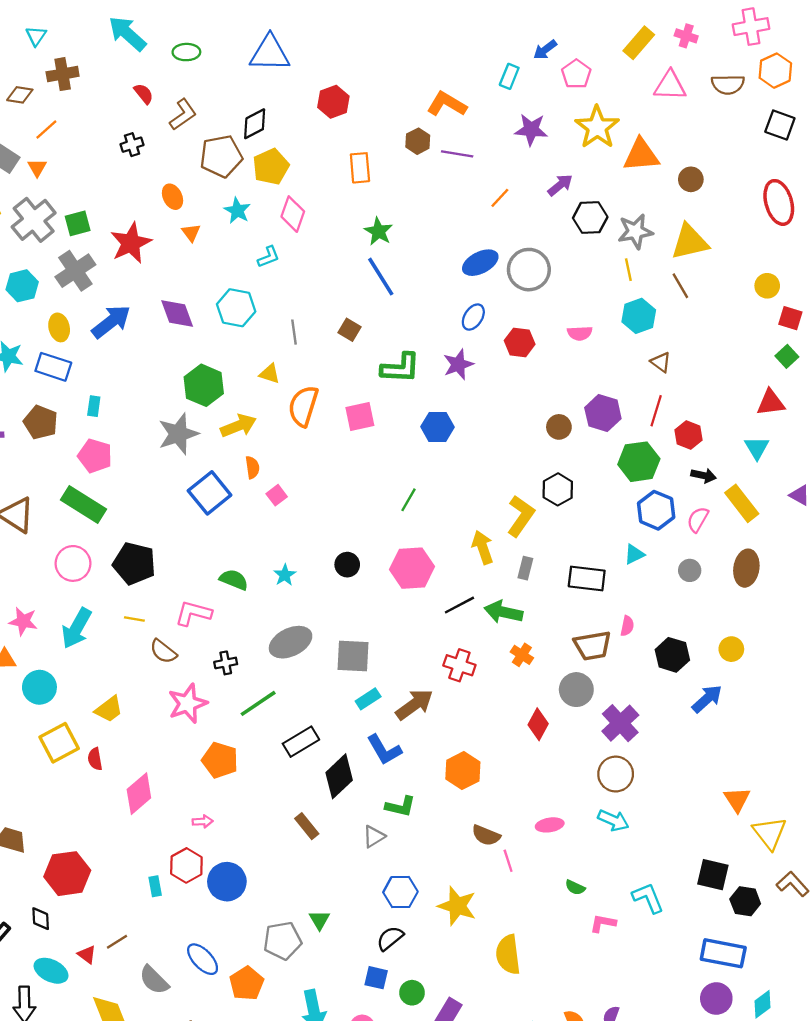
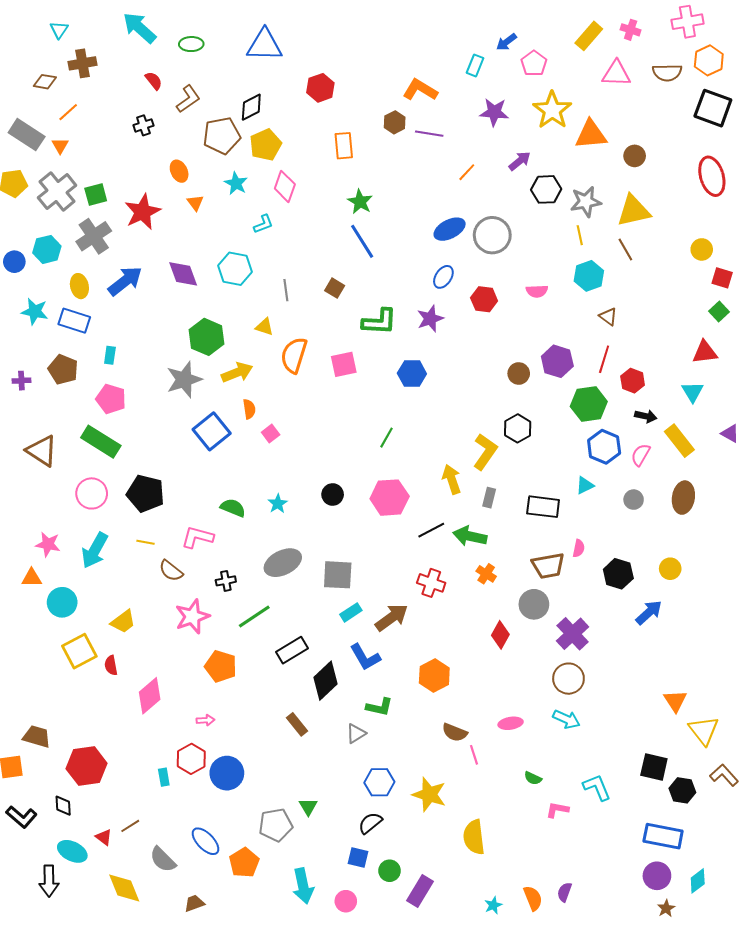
black square: (780, 125) -> (713, 108), size x1.4

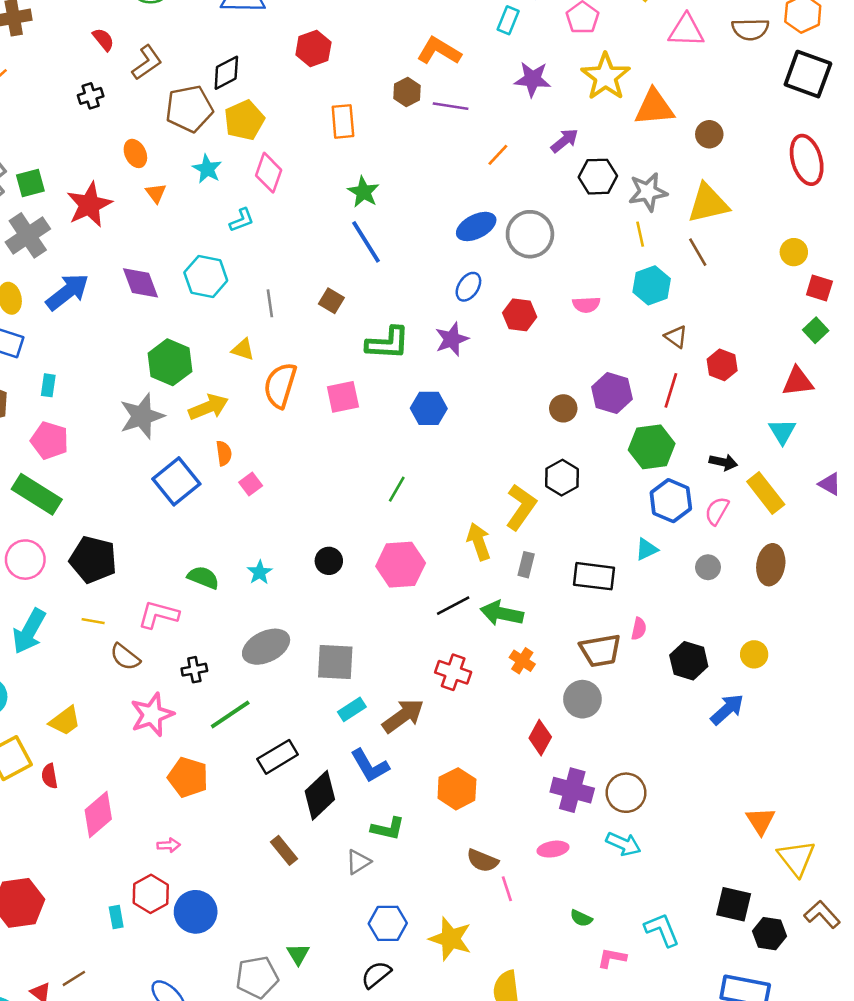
red hexagon: (633, 381) -> (722, 365), moved
purple cross: (573, 634) -> (572, 790), moved, turned -32

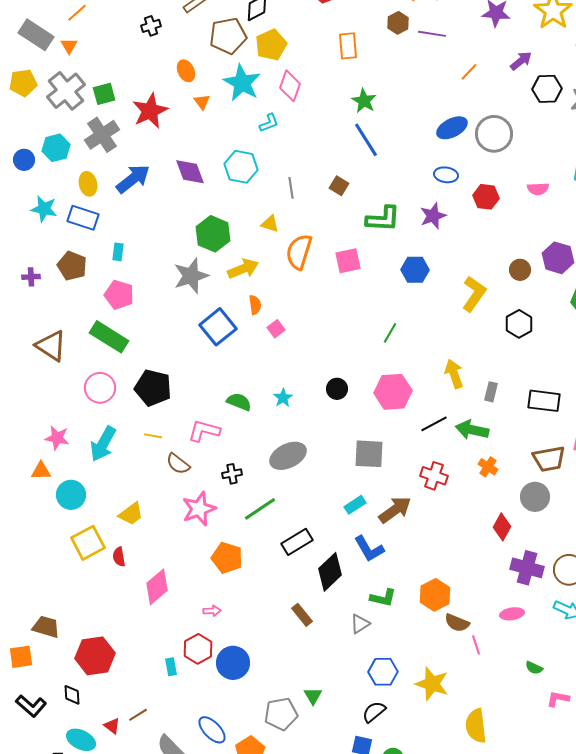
cyan star: (207, 169) -> (242, 83), size x1.6
blue ellipse: (468, 287) -> (446, 175), turned 65
yellow L-shape: (521, 507) -> (474, 294), moved
gray square: (335, 662) -> (369, 454), moved
orange hexagon: (457, 789) -> (435, 595), moved

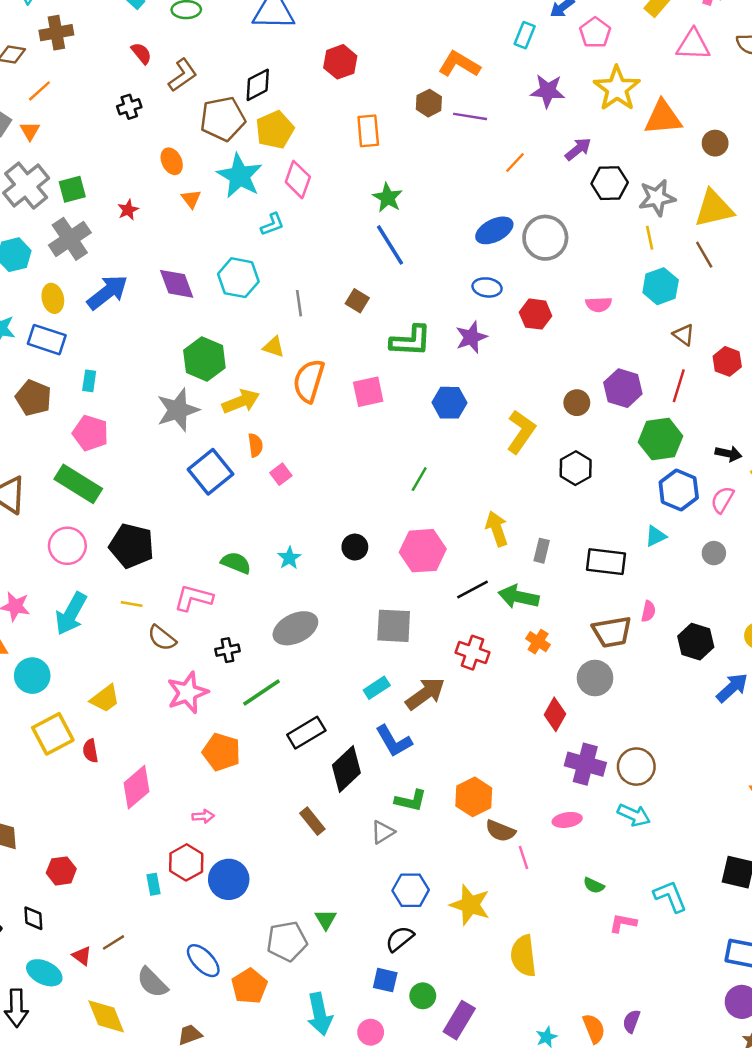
red star: (150, 111) -> (128, 210), size x0.5
red hexagon: (95, 656) -> (61, 871), size x0.6

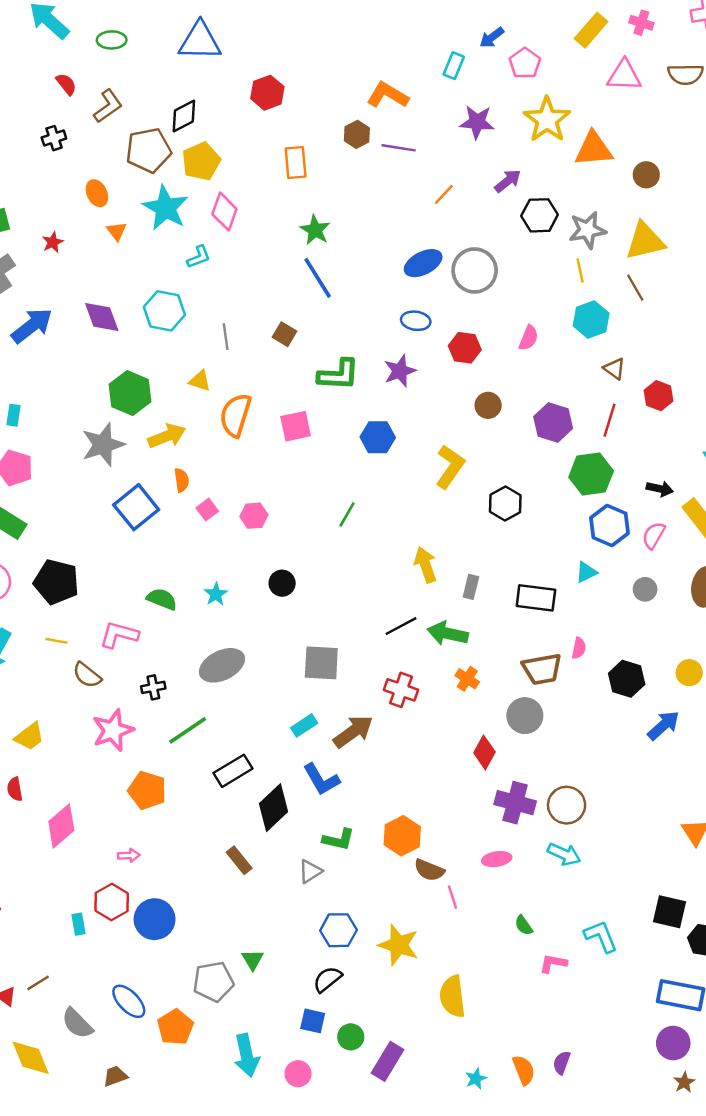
pink semicircle: (599, 304) -> (529, 338), turned -65
brown circle: (577, 403) -> (488, 405), moved
pink hexagon: (423, 551) -> (254, 516), moved, size x0.6
green semicircle: (594, 885) -> (524, 925), turned 30

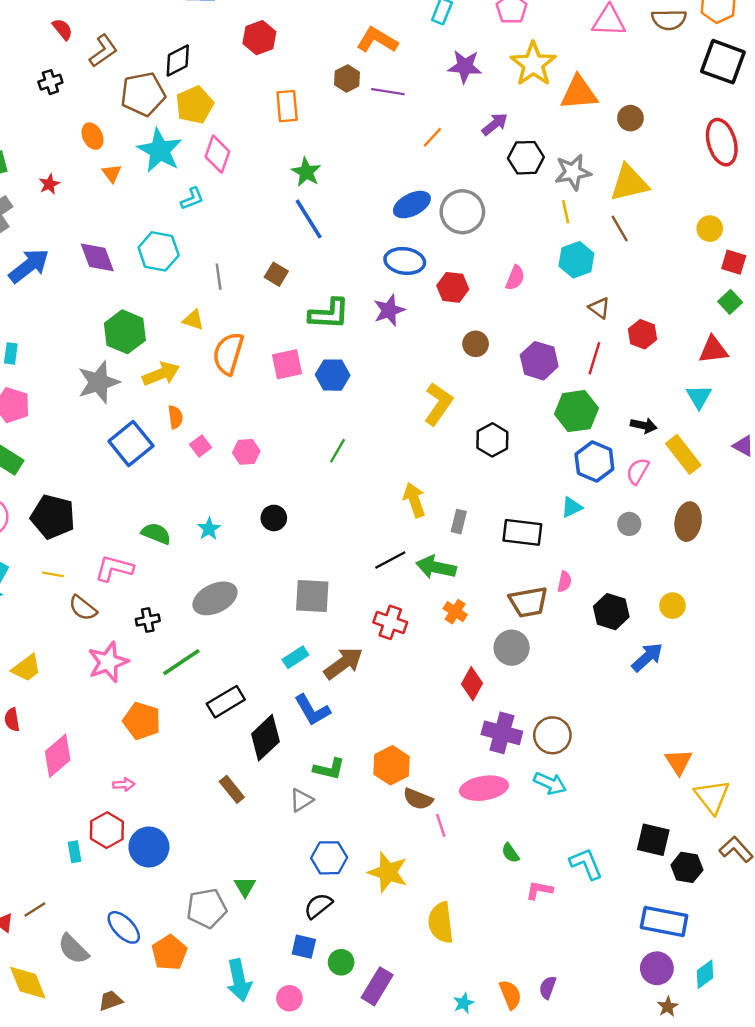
blue ellipse: (416, 321) -> (405, 261), size x1.4
blue hexagon: (378, 437) -> (333, 375), moved
pink ellipse: (497, 859) -> (484, 788), size x1.6

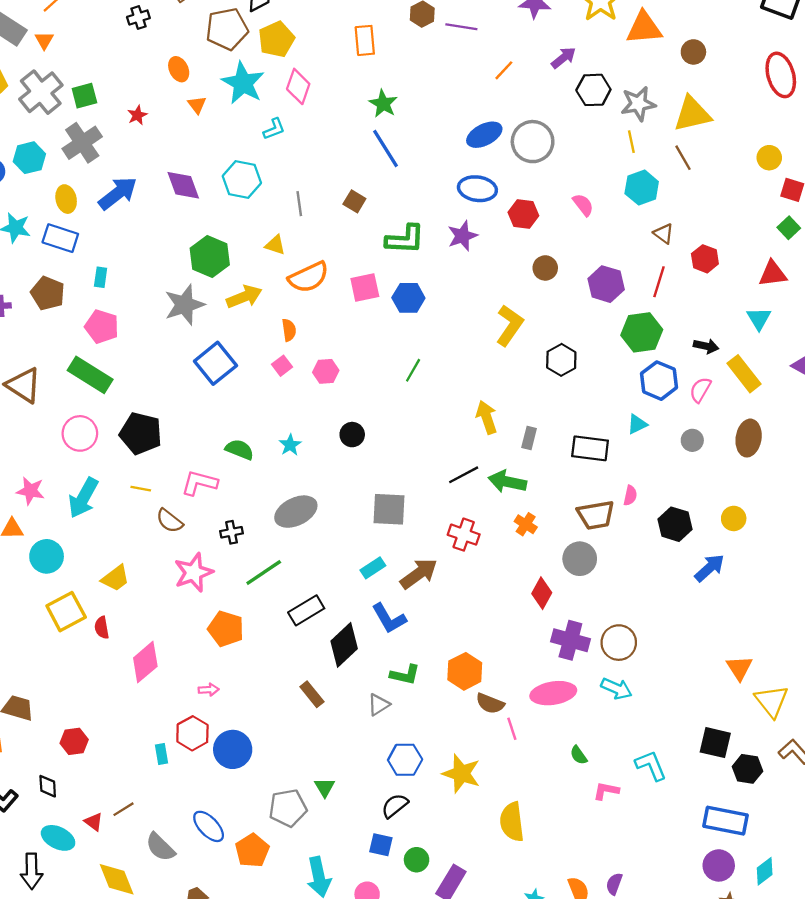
pink semicircle: (515, 278) -> (583, 205), turned -60
orange semicircle: (228, 353) -> (309, 277), turned -132
orange semicircle: (175, 417) -> (289, 330), moved

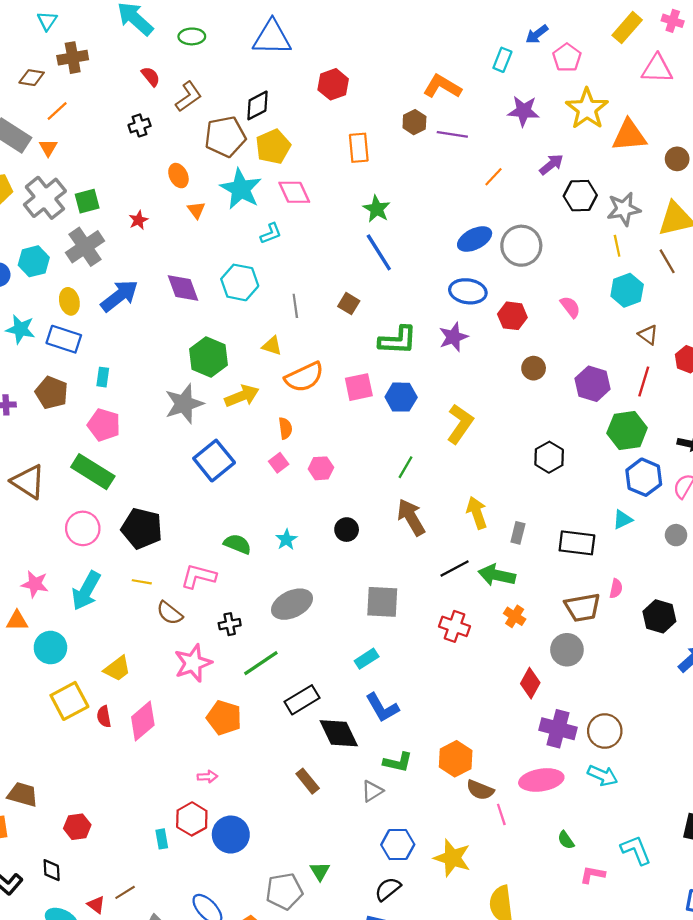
pink diamond: (298, 86) -> (294, 192), turned -44
yellow L-shape: (510, 325) -> (460, 424), moved
brown arrow: (419, 574) -> (411, 517), moved, turned -84
black diamond: (344, 645) -> (339, 733), turned -72
pink diamond: (145, 662) -> (143, 721), moved

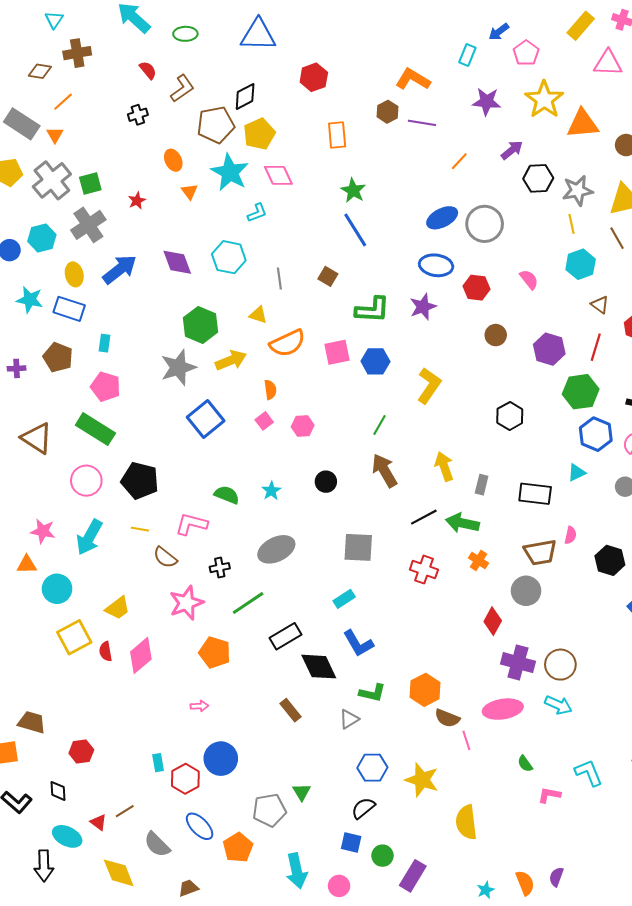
red hexagon: (192, 819) -> (185, 779), moved

